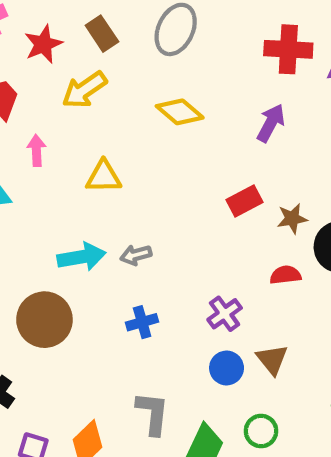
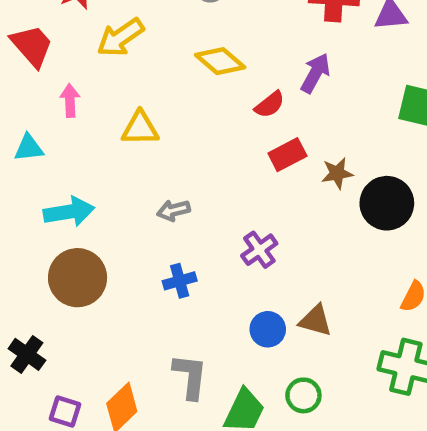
cyan arrow: (82, 257) -> (69, 212), moved
red semicircle: (285, 275) -> (270, 105), moved, turned 148
purple cross: (225, 314) -> (259, 250), moved
brown triangle: (272, 359) -> (315, 321), turned -36

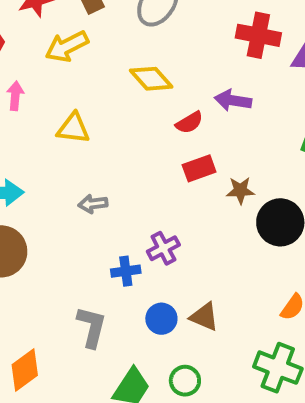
purple arrow: (315, 73) -> (233, 100), turned -117
blue cross: (180, 281) -> (126, 271), moved
gray L-shape: (190, 376) -> (92, 327), moved

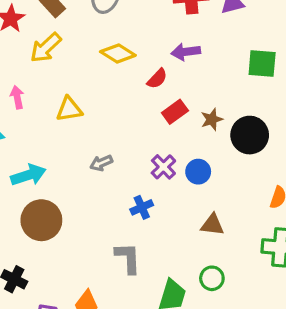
purple cross: (163, 248) -> (163, 167), moved
blue circle: (161, 319) -> (198, 172), moved

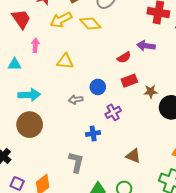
yellow diamond: (118, 53) -> (90, 23), moved
blue circle: (198, 172) -> (98, 87), moved

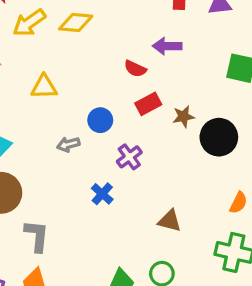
yellow diamond: (90, 23) -> (76, 23), turned -35
red semicircle: (124, 57) -> (135, 69), turned 64
blue cross: (93, 134) -> (102, 194), turned -32
gray L-shape: (76, 162) -> (37, 236), moved

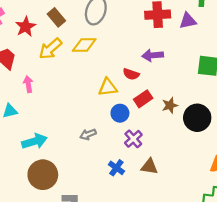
yellow triangle: (44, 87) -> (108, 87), moved
blue circle: (100, 120) -> (120, 113), moved
brown triangle: (170, 221) -> (149, 167), moved

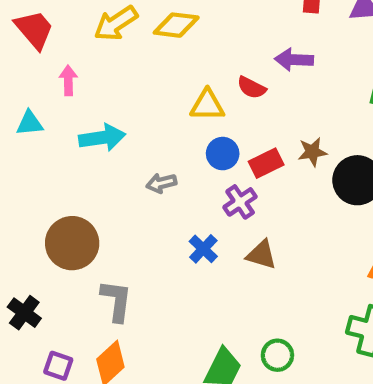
red rectangle: (143, 99) -> (266, 163), moved
cyan arrow: (34, 141) -> (102, 138), moved

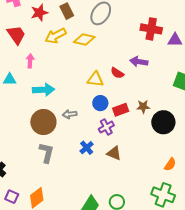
brown circle: (72, 243) -> (43, 122), moved
gray L-shape: (116, 301) -> (47, 153), moved

